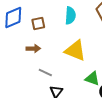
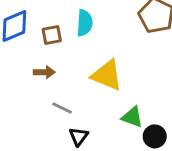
cyan semicircle: (70, 16) -> (85, 23), moved

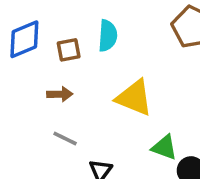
gray line: (62, 108) -> (65, 139), moved

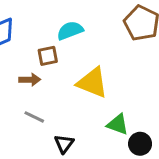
cyan semicircle: (108, 36) -> (70, 31), turned -115
brown square: (69, 50) -> (48, 56), moved

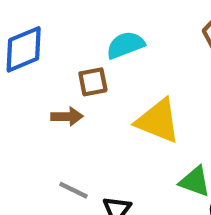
gray line: (34, 117) -> (73, 190), moved

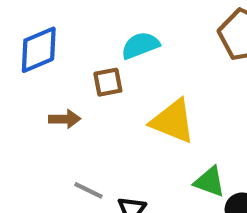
brown arrow: (67, 117) -> (65, 119), moved

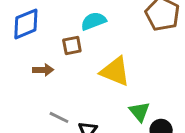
green triangle: (210, 182) -> (139, 112), turned 30

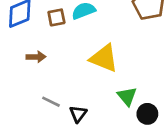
brown square: (72, 45) -> (56, 17), moved

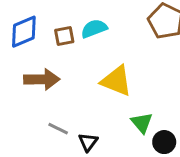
brown arrow: (36, 57) -> (42, 79), size x1.6

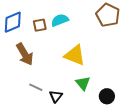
brown arrow: (42, 79) -> (25, 54), turned 60
green triangle: (142, 123) -> (83, 83), moved

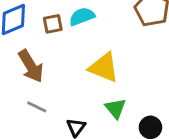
gray line: (36, 87) -> (37, 107), moved

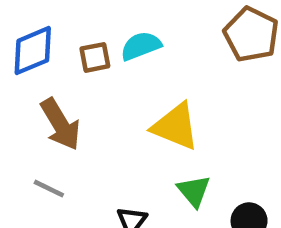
gray line: (37, 107) -> (49, 189), moved

